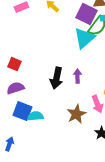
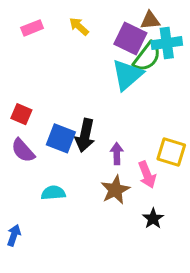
purple arrow: (77, 76) -> (117, 154), moved
purple semicircle: (15, 88) -> (23, 150), turned -114
blue square: (22, 111) -> (61, 138), moved

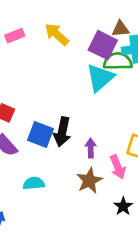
yellow arrow: (79, 26) -> (57, 34), size x1.4
green semicircle: (147, 57) -> (118, 61), turned -128

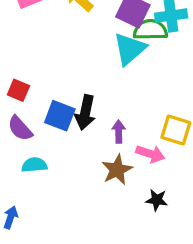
pink arrow: (118, 167) -> (150, 154), turned -50
cyan semicircle: (34, 183) -> (34, 165), moved
black star: (123, 206) -> (157, 200), turned -30

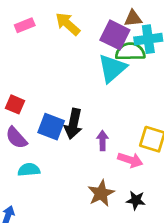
brown star: (117, 170) -> (101, 193), moved

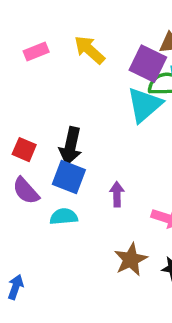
black arrow: (73, 124) -> (71, 146), moved
purple arrow: (102, 141) -> (117, 194), moved
cyan semicircle: (29, 170) -> (64, 217), moved

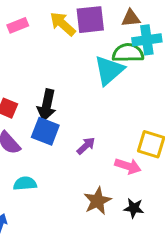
purple square: (148, 64) -> (90, 20), moved, turned -32
purple arrow: (117, 194) -> (86, 146), turned 48
cyan semicircle: (64, 217) -> (25, 183), moved

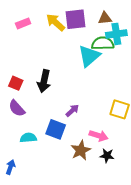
blue square: (45, 131) -> (56, 129), moved
pink arrow: (128, 166) -> (99, 136), moved

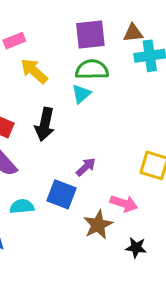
yellow arrow: (56, 22) -> (34, 71), moved
green semicircle: (103, 43) -> (92, 70), moved
cyan triangle: (89, 56) -> (81, 94), moved, size x0.6
black star: (107, 156) -> (136, 248), moved

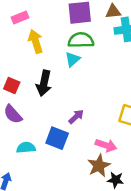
yellow arrow: (34, 71) -> (36, 41), turned 30
brown star: (98, 225) -> (99, 166), moved

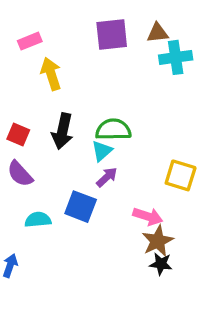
green semicircle: (81, 40) -> (113, 130), moved
cyan triangle: (73, 59) -> (102, 151), moved
brown star: (99, 166) -> (158, 241), moved

